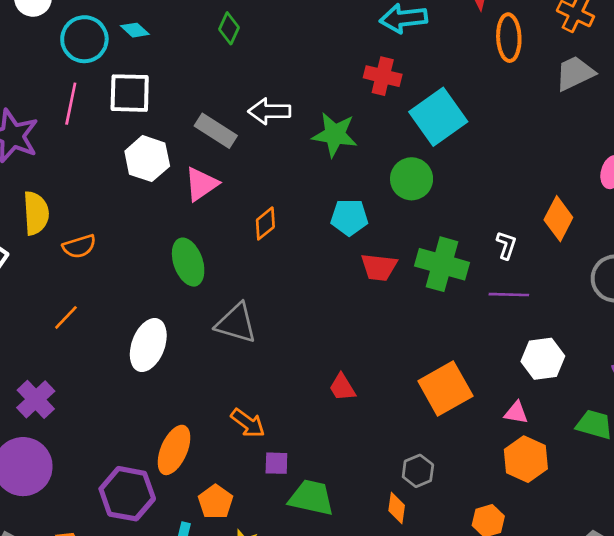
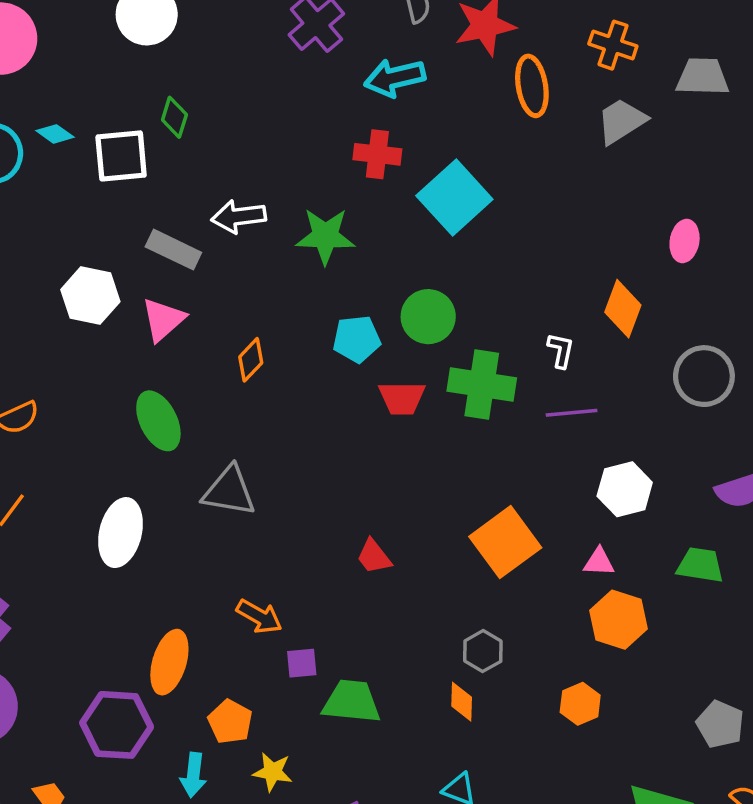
white square: (130, 93) -> (121, 156), moved
green circle: (412, 179) -> (428, 317), moved

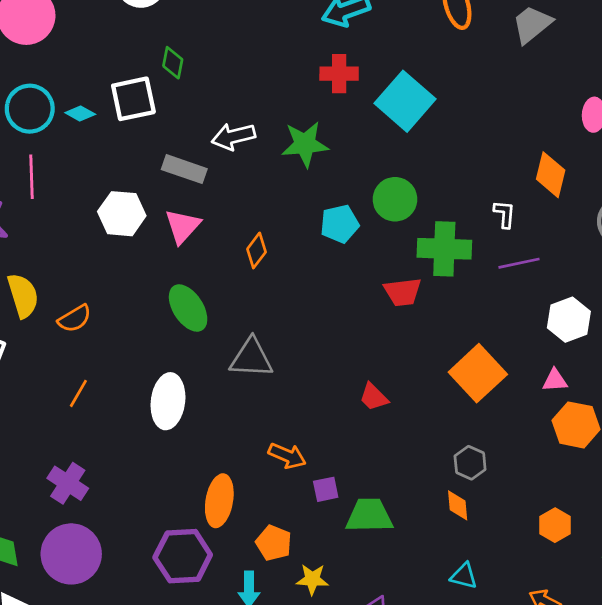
cyan diamond: (55, 134) -> (80, 114), moved
red trapezoid: (402, 398) -> (403, 292), moved
orange hexagon: (580, 704) -> (555, 525), moved

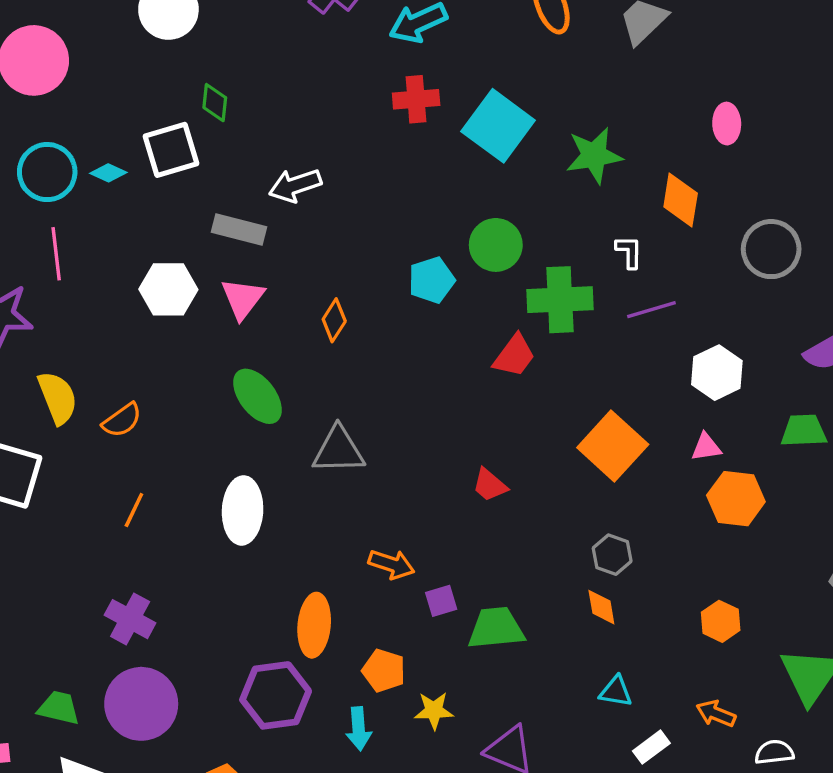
green star: (305, 144) -> (594, 155), moved
red trapezoid: (403, 292) -> (514, 356), turned -42

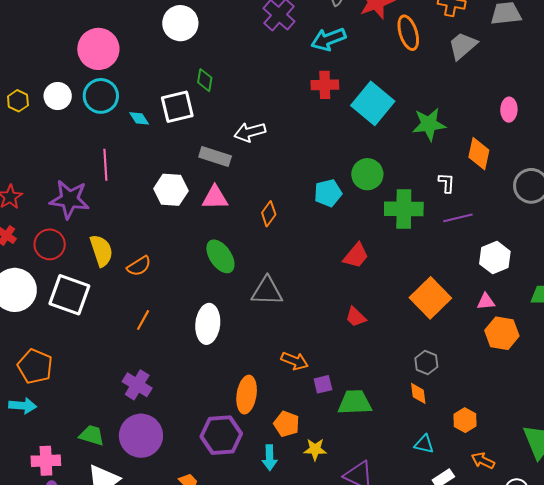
cyan circle: (47, 172) -> (101, 96), moved
cyan diamond: (108, 173) -> (139, 118), turned 30
pink triangle: (243, 298) -> (215, 198), turned 48
red trapezoid: (514, 356) -> (356, 256), moved
orange hexagon: (721, 621) -> (465, 420), moved

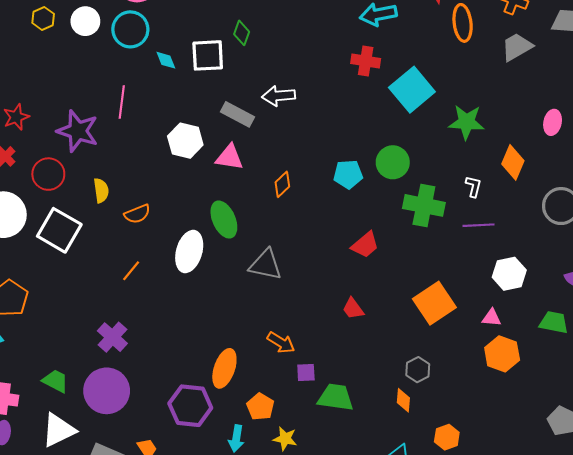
yellow semicircle: (101, 251) -> (101, 190), size x0.7
white ellipse: (208, 324) -> (189, 251), moved

